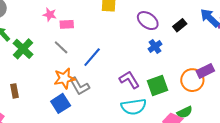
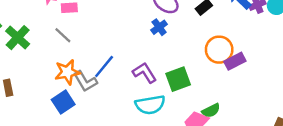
blue cross: (155, 46) -> (159, 27), moved
blue line: (92, 57) -> (104, 67), moved
orange circle: (192, 80) -> (219, 50), moved

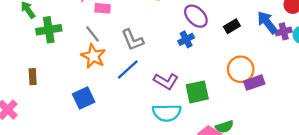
green cross: (18, 38) -> (49, 30), turned 30
orange star: (67, 72) -> (93, 56), moved, turned 30
purple L-shape: (145, 73) -> (166, 81), turned 145
gray L-shape: (85, 81) -> (133, 40), moved

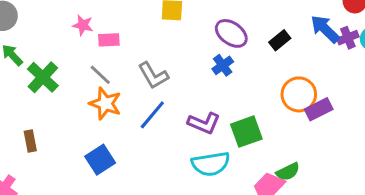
green cross: (49, 30) -> (43, 77), turned -30

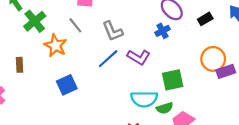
orange star: (105, 104) -> (56, 46), moved
purple L-shape: (204, 123) -> (139, 57), moved
green semicircle: (288, 172) -> (165, 108), moved

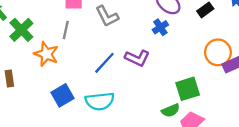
gray line: (75, 25) -> (66, 30), turned 56
gray L-shape: (113, 31) -> (107, 16), moved
green square: (173, 80) -> (188, 89), moved
cyan semicircle: (144, 99) -> (100, 101), moved

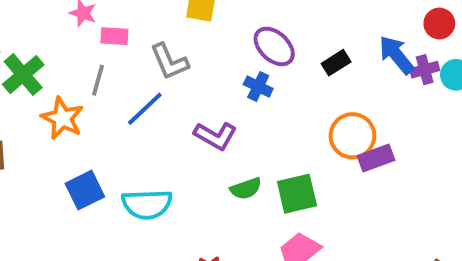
blue cross: (160, 27) -> (258, 87), turned -35
blue line: (104, 63) -> (145, 109), moved
green semicircle: (171, 110) -> (246, 188), moved

